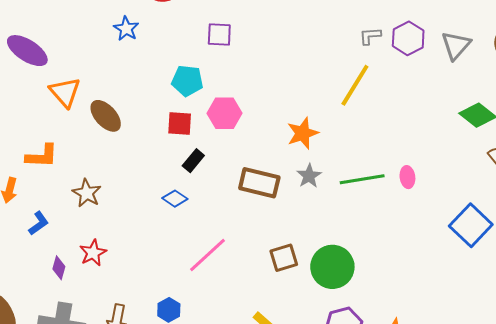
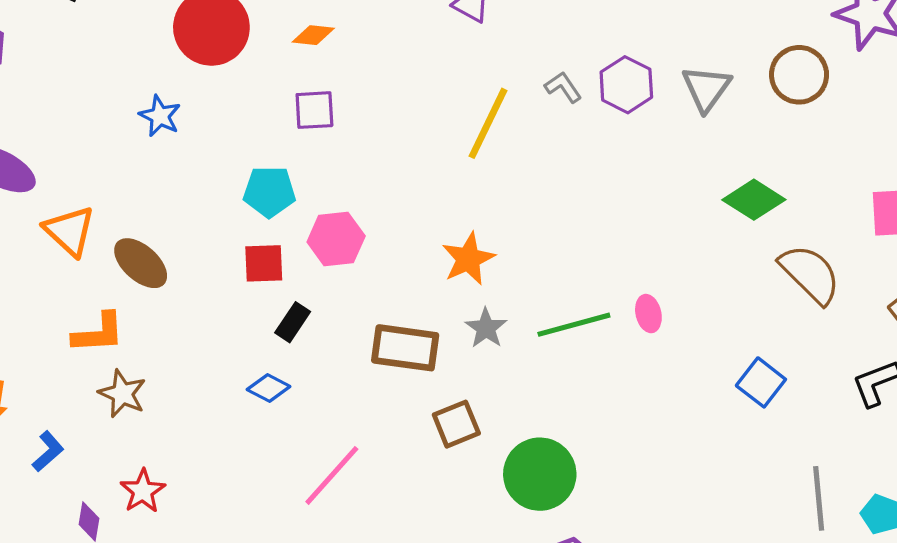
gray L-shape: (370, 36) -> (563, 87), turned 65
yellow line: (355, 85) -> (488, 123), moved
orange L-shape: (42, 156) -> (98, 333), moved
blue square: (471, 225) -> (761, 382), size x0.7
brown square: (284, 258) -> (456, 424), moved

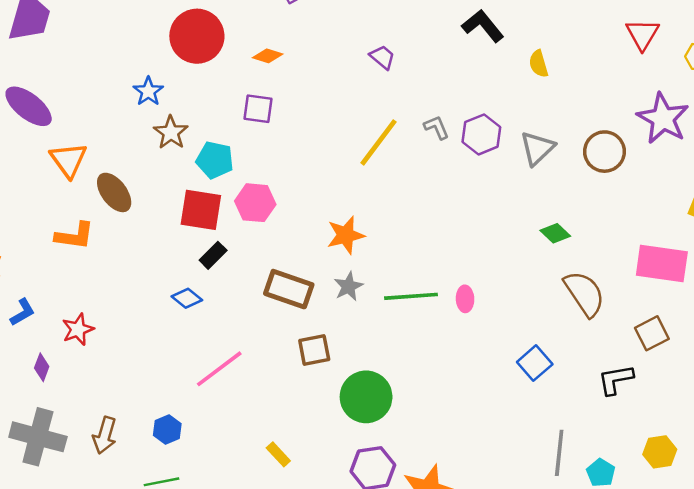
green diamond: (754, 200) -> (555, 233), size x0.7
red square: (264, 263) -> (201, 210), size x1.4
brown star: (122, 394) -> (171, 132), moved
red star: (143, 491) -> (78, 329), moved

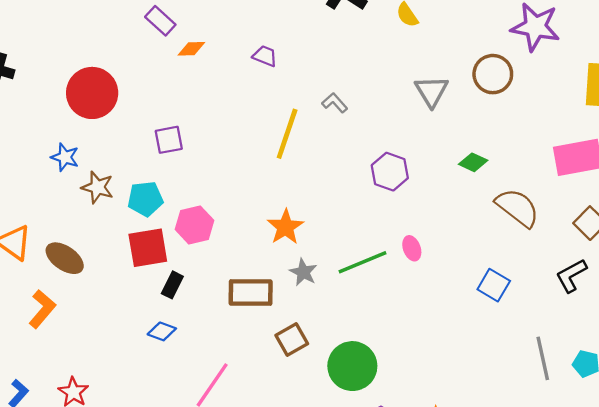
orange diamond: (268, 56) -> (191, 49), moved
purple hexagon: (481, 134) -> (390, 172), moved
orange L-shape: (75, 236) -> (42, 309), turned -39

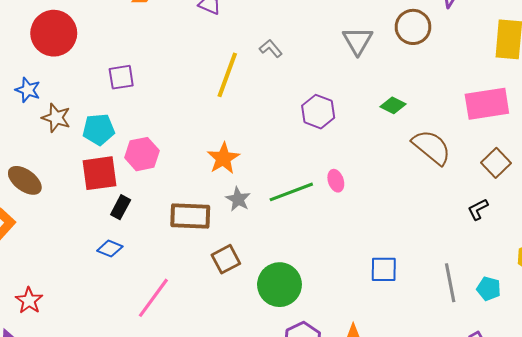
black L-shape: (571, 276) -> (478, 209), size x0.7
blue square: (494, 285) -> (384, 269), moved, turned -32

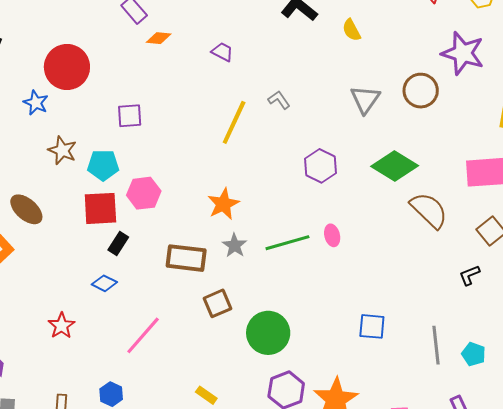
blue star: (28, 90) -> (36, 103), moved
green diamond: (393, 105) -> (395, 166), size x1.8
red star: (29, 301) -> (61, 326), moved

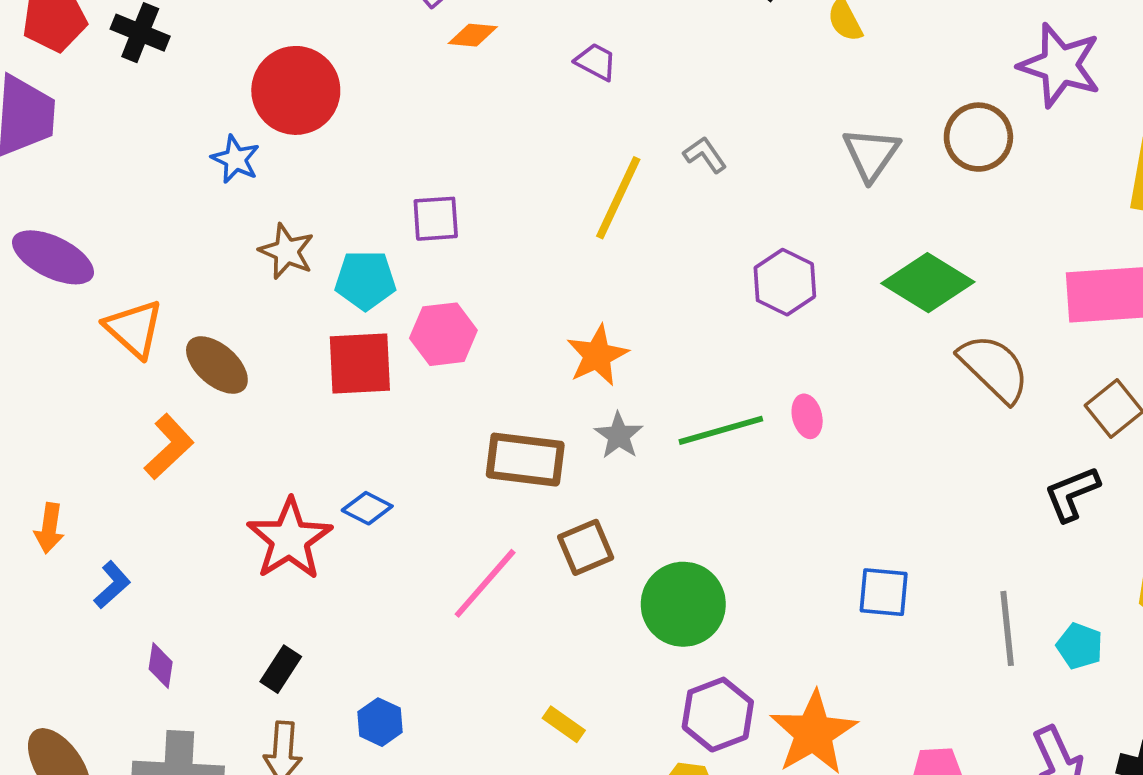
purple square: (130, 116) -> (436, 219), moved
black rectangle: (118, 244) -> (281, 669), moved
black L-shape: (469, 275) -> (1072, 494), size x1.4
red star: (61, 326) -> (290, 539), moved, size x1.6
pink line: (143, 335) -> (485, 583), moved

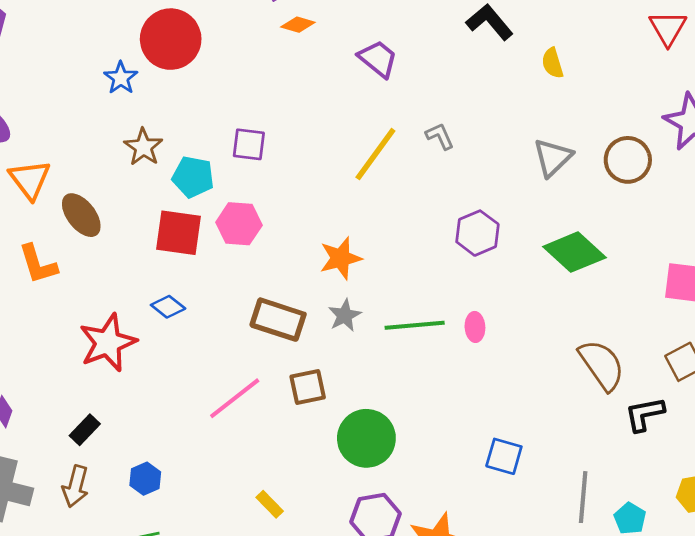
purple trapezoid: (596, 62) -> (378, 59), size x1.4
brown semicircle: (994, 368) -> (602, 365), moved
orange L-shape: (169, 447) -> (38, 264), turned 105
blue diamond: (367, 508) -> (168, 307), moved

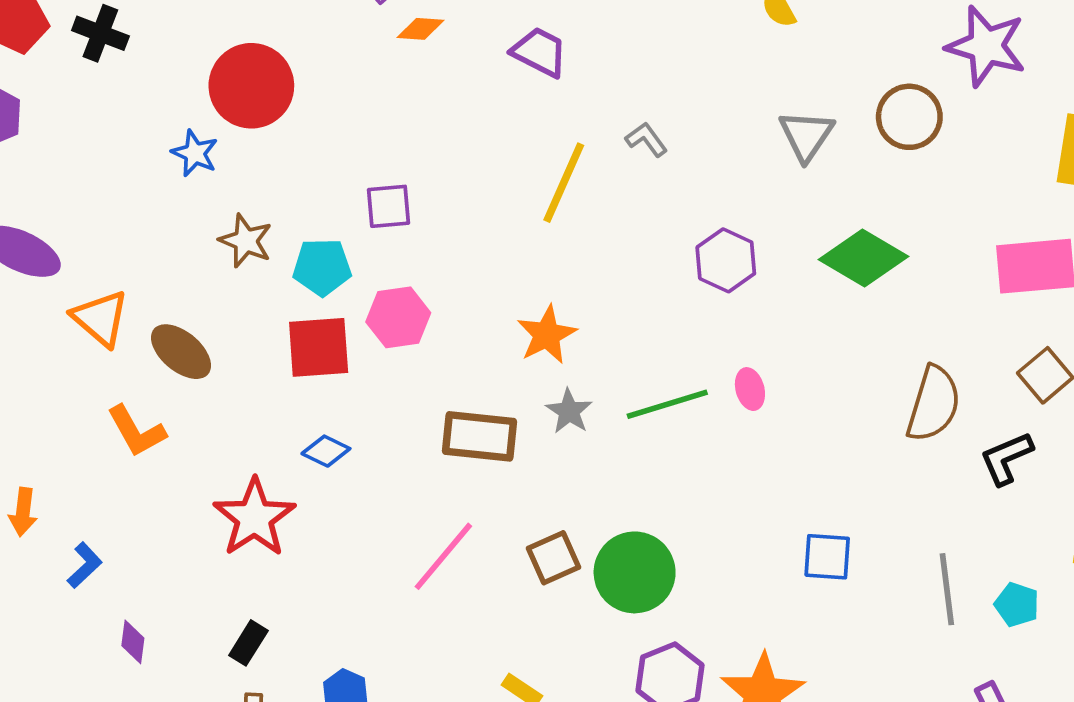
brown semicircle: (602, 365) -> (934, 404), turned 64
brown square: (308, 387) -> (553, 558), moved

